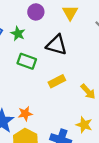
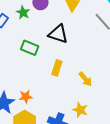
green star: (18, 34) -> (23, 13), moved
yellow rectangle: (57, 81) -> (57, 68), turned -49

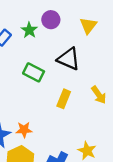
yellow arrow: (85, 79) -> (99, 95), moved

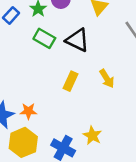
green rectangle: (34, 72) -> (44, 38), moved

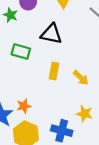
green rectangle: (44, 38) -> (21, 51), moved
yellow arrow: (107, 79) -> (81, 78), moved

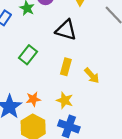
green rectangle: (21, 51) -> (28, 55), moved, turned -72
yellow star: (85, 114) -> (65, 100), moved

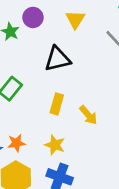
black triangle: (66, 30) -> (57, 59), turned -30

